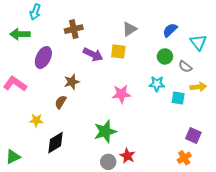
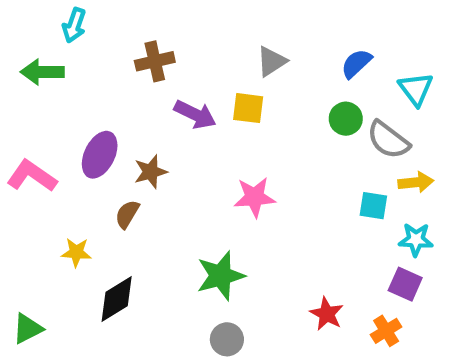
purple ellipse: (43, 57) -> (100, 155), moved
gray semicircle: (185, 67) -> (388, 140), size x1.5
cyan star: (157, 84) -> (416, 240), moved
red star: (127, 156) -> (327, 314), moved

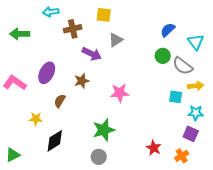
cyan arrow: (74, 25) -> (51, 12), moved, turned 63
gray triangle: (271, 61) -> (116, 40), moved
yellow square: (248, 108) -> (104, 15), moved
brown star: (151, 172) -> (82, 81), moved
gray circle: (227, 339) -> (99, 157), moved

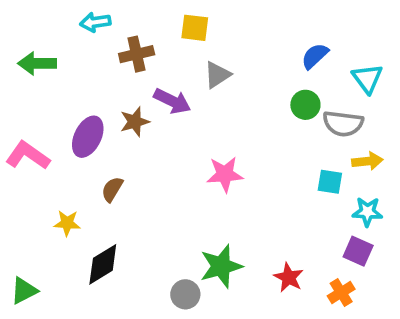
gray semicircle: (183, 66) -> (343, 124), turned -30
brown star: (82, 81) -> (135, 122), moved
green star: (104, 130) -> (221, 266), moved

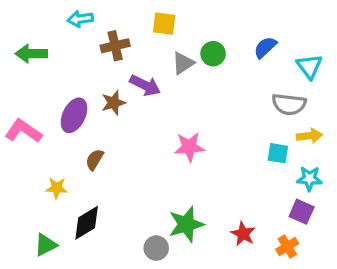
green circle: (305, 105) -> (213, 54), moved
green triangle: (24, 291) -> (46, 245), moved

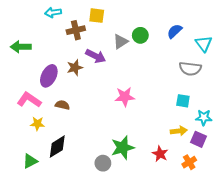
yellow square: (164, 24) -> (97, 16), moved
green arrow: (31, 54) -> (21, 47), moved
pink L-shape: (23, 131) -> (29, 100), moved
yellow arrow: (309, 136) -> (179, 131), moved
brown semicircle: (95, 160) -> (62, 105), turned 72

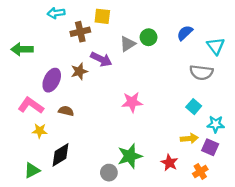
cyan square: (183, 101) -> (194, 107), turned 32

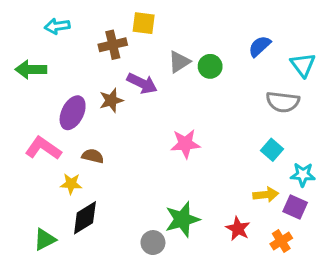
cyan arrow: (56, 13) -> (57, 26), moved
green circle: (149, 37) -> (210, 66), moved
yellow star: (40, 131) -> (71, 184), moved

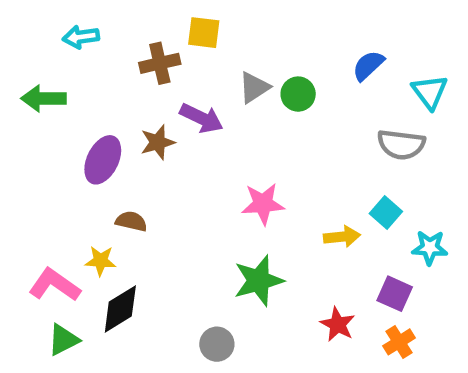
pink L-shape: (43, 148) -> (55, 285), moved
yellow arrow: (266, 195) -> (342, 237), moved
purple square: (295, 207) -> (395, 294), moved
green star: (182, 219) -> (259, 281), moved

